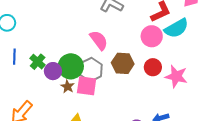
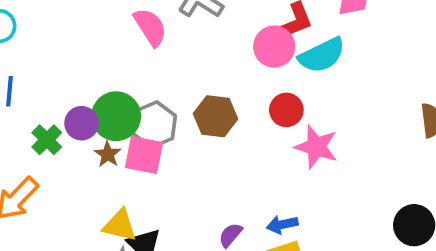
pink circle: (152, 36) -> (274, 47), moved
pink semicircle: (99, 40) -> (150, 27), moved
green cross: (38, 62) -> (47, 140), moved
red circle: (153, 67) -> (286, 110), moved

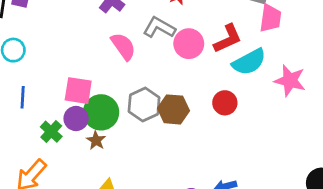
pink circle: (274, 47) -> (189, 44), moved
gray hexagon: (154, 125) -> (144, 105), moved
pink star: (316, 147) -> (290, 81), moved
pink square: (144, 155) -> (78, 91), moved

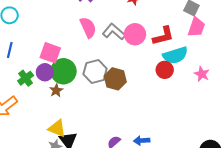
gray L-shape: (159, 28) -> (114, 32), moved
pink star: (290, 81) -> (202, 74), size x0.7
red circle: (225, 103) -> (165, 70), moved

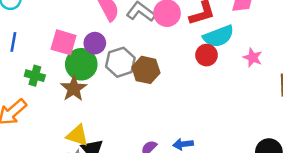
purple circle: (45, 72) -> (95, 43), moved
green cross: (26, 78) -> (35, 76), turned -35
brown star: (56, 90) -> (74, 89), size x1.5

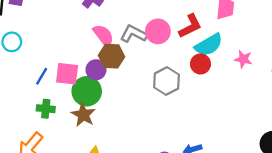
blue line: (13, 42) -> (42, 76), moved, turned 30
gray hexagon: (120, 62) -> (166, 81), moved
brown hexagon: (146, 70) -> (112, 56), moved

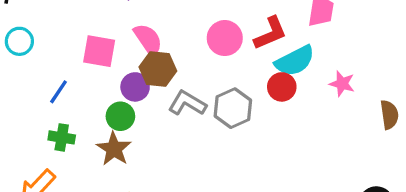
gray L-shape: (134, 34) -> (187, 103), moved
pink square: (67, 74) -> (99, 51), moved
green circle: (87, 91) -> (120, 116), size x0.7

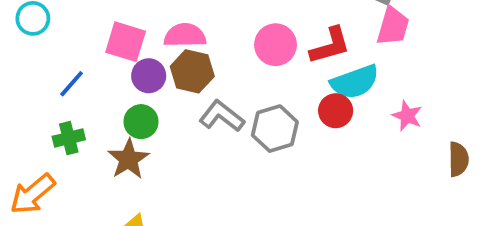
pink semicircle: (148, 40) -> (185, 35), turned -64
purple circle: (135, 87) -> (149, 76), moved
green cross: (62, 137) -> (69, 138), turned -30

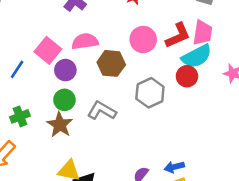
pink trapezoid: (393, 26) -> (203, 33), moved
pink square: (126, 42) -> (48, 50), turned 30
brown hexagon: (192, 71) -> (111, 63), moved
blue line: (72, 84) -> (17, 69), moved
gray L-shape: (222, 116) -> (102, 111), moved

